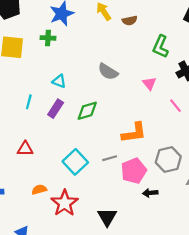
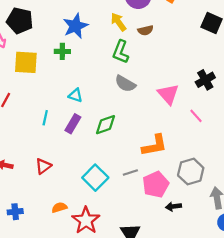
green L-shape: (161, 46) -> (121, 52), moved
pink triangle: (149, 83) -> (168, 94), size x1.5
red triangle: (25, 149) -> (43, 166), turned -35

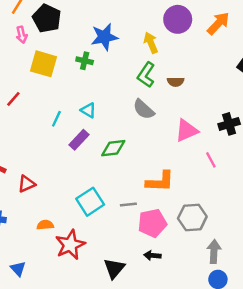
brown semicircle: (145, 30) -> (176, 82), moved
pink triangle: (168, 94) -> (187, 131), turned 35
cyan line: (45, 118) -> (56, 119), moved
red triangle: (43, 166) -> (27, 184), moved
black arrow: (173, 207) -> (152, 255), moved

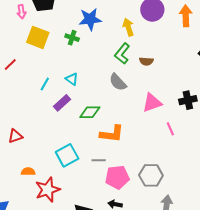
orange arrow: (218, 23) -> (186, 16), turned -50
orange L-shape: (160, 182) -> (112, 134), moved

